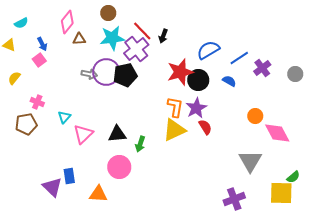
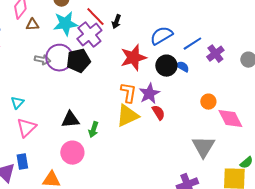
black circle: (198, 80) -> (166, 66), moved
pink triangle: (83, 134) -> (26, 128), moved

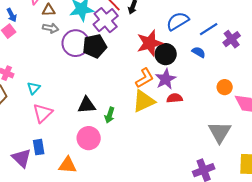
gray arrow: (42, 60) -> (51, 28), moved
black circle: (166, 66) -> (166, 54), moved
orange L-shape: (128, 93) -> (145, 78), turned 50
red semicircle: (158, 113) -> (175, 98), turned -63

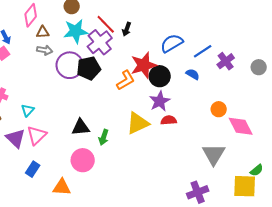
orange L-shape: (145, 78) -> (126, 80), moved
blue rectangle: (39, 147) -> (33, 169), turned 42
purple triangle: (22, 158) -> (16, 138), moved

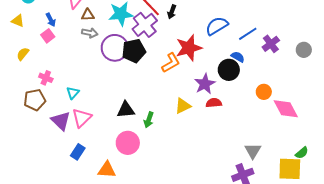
black circle: (160, 76) -> (229, 70), moved
yellow triangle: (138, 123) -> (183, 106), size x0.7
gray triangle: (214, 154) -> (253, 151), moved, size x0.7

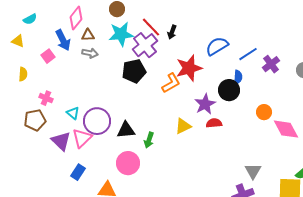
blue arrow: (51, 20) -> (63, 40), moved, size x1.5
purple circle: (115, 48) -> (97, 121), moved
yellow semicircle: (23, 54) -> (23, 74), turned 144
blue semicircle: (238, 57) -> (238, 77), turned 64
cyan triangle: (73, 93) -> (73, 113), turned -32

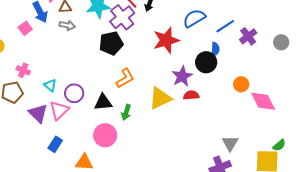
orange L-shape: (171, 83) -> (125, 78), moved
purple circle: (97, 121) -> (74, 93), size x0.7
yellow triangle: (183, 126) -> (160, 98), size x1.4

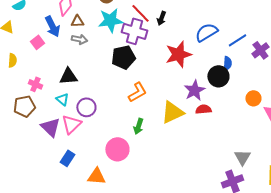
purple cross: (122, 17) -> (134, 31), turned -35
black triangle: (103, 102) -> (68, 76), moved

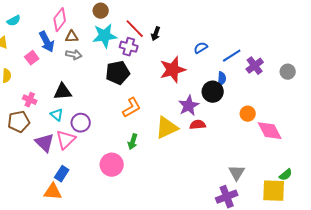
purple cross: (134, 31) -> (129, 47), size x0.7
blue semicircle: (206, 32) -> (201, 48), size x0.6
orange triangle: (96, 176) -> (53, 192), moved

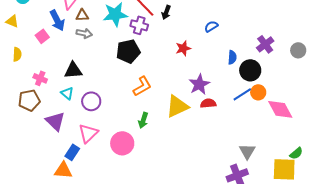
blue line: (232, 56) -> (242, 94), moved
red star: (173, 70) -> (183, 48), size x0.6
black circle: (213, 92) -> (250, 70), moved
pink triangle: (66, 140) -> (88, 133), moved

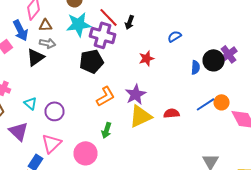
purple cross: (139, 25) -> (102, 35), size x1.4
black triangle: (73, 70) -> (36, 57), moved, turned -30
black circle: (250, 70) -> (214, 60), moved
purple star: (199, 84) -> (136, 94), moved

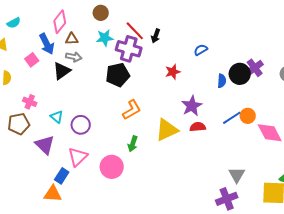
cyan star: (78, 24) -> (105, 38), size x0.7
purple star: (136, 94) -> (192, 106), moved

